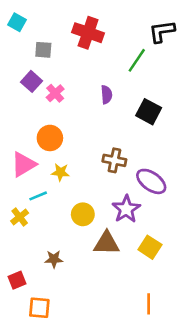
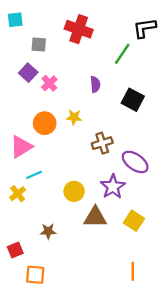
cyan square: (17, 22) -> (15, 20), turned -35
brown cross: (114, 160) -> (102, 143), turned -30
yellow star: (60, 172) -> (74, 117), moved

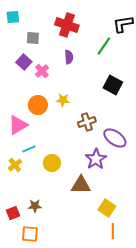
purple semicircle: (95, 84) -> (69, 57), moved
yellow circle: (74, 191) -> (52, 163), moved
yellow square: (134, 221) -> (107, 208), moved
brown star: (48, 231) -> (35, 206), moved

